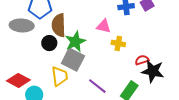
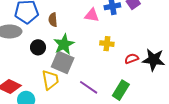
brown semicircle: (59, 25) -> (53, 20), moved, size x0.6
pink triangle: (104, 26) -> (92, 15), moved
black star: (153, 71) -> (154, 60), moved

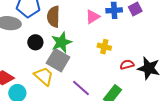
pink triangle: (92, 15) -> (93, 17), turned -49
brown semicircle: (53, 20) -> (53, 17), size x1.5
yellow trapezoid: (50, 80) -> (44, 76), turned -45

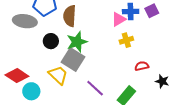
pink triangle: (93, 17) -> (119, 19), moved
yellow cross: (104, 47) -> (126, 40), moved, turned -32
black star: (149, 68) -> (162, 81), moved, size x0.6

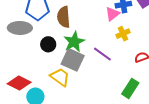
purple line: (95, 88) -> (102, 54), moved

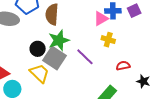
yellow cross: (123, 34) -> (108, 40), turned 32
black circle: (48, 44) -> (38, 49), moved

